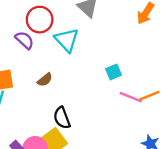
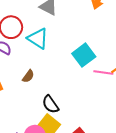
cyan square: (114, 72) -> (84, 55), size x1.6

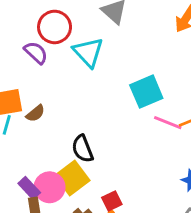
brown semicircle: (28, 76) -> (35, 113), moved

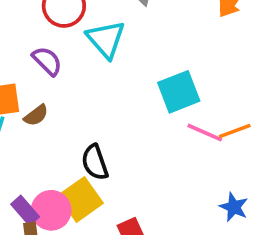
purple semicircle: (36, 53) -> (47, 61), moved

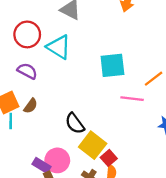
cyan square: (179, 92) -> (112, 65), turned 32
pink line: (205, 133) -> (132, 99), moved
yellow square: (81, 199) -> (93, 145), moved

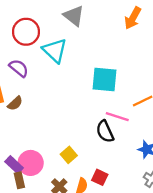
black semicircle: (75, 123) -> (105, 131), moved
yellow square: (93, 145) -> (69, 155), size x0.6
red square: (109, 158) -> (100, 177), moved, turned -35

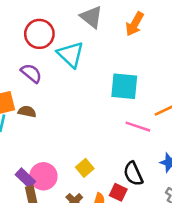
orange arrow: (133, 18) -> (135, 24), moved
brown semicircle: (15, 103) -> (27, 112), turned -126
black semicircle: (105, 131) -> (133, 174), moved

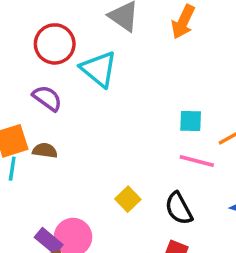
cyan square: (124, 86) -> (191, 121), moved, size x0.6
yellow square: (85, 168) -> (128, 199), moved
black semicircle: (133, 174) -> (179, 208), moved

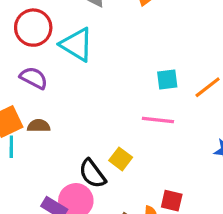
pink line: (197, 161) -> (158, 120), moved
black semicircle: (179, 208) -> (92, 174), moved

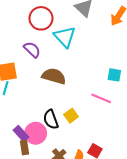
brown semicircle: (39, 126) -> (54, 76), moved, size x1.6

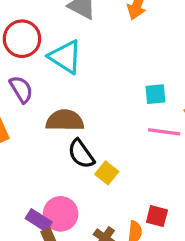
purple semicircle: (32, 50) -> (21, 89), turned 30
pink line: (101, 98) -> (164, 132), moved
black semicircle: (51, 119) -> (81, 154), moved

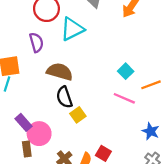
cyan triangle: (65, 57) -> (72, 29), turned 45
cyan square: (155, 94) -> (126, 71), turned 35
purple rectangle: (39, 220) -> (24, 122), moved

